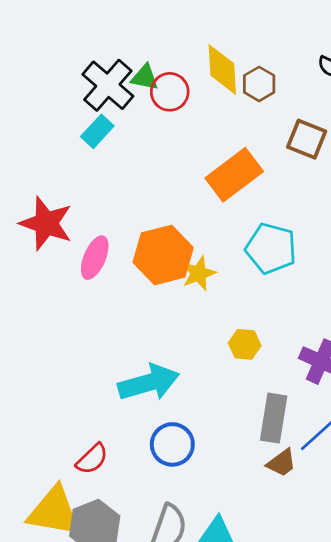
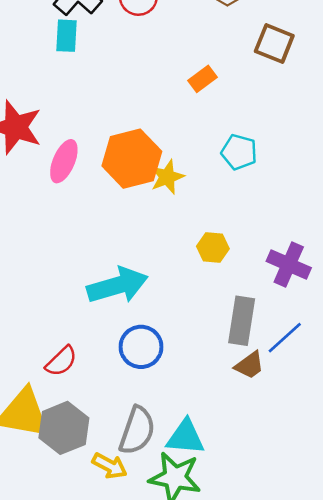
cyan rectangle: (97, 131) -> (66, 36), turned -40
orange rectangle: (234, 175) -> (202, 79), size x0.5
cyan pentagon: (271, 248) -> (239, 152), size x0.7

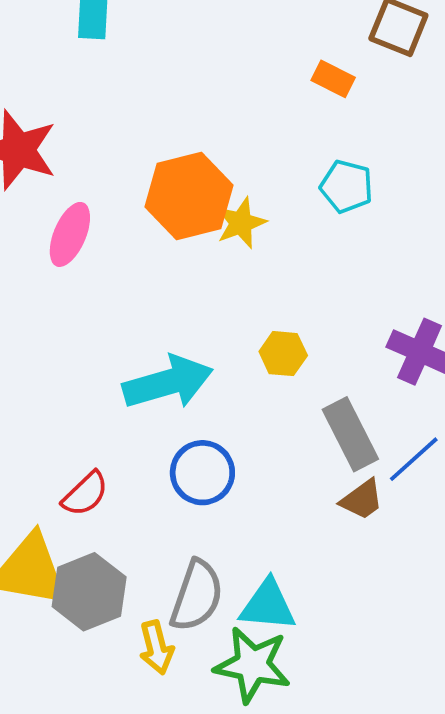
orange rectangle: (202, 79) -> (333, 79), moved, turned 64
pink ellipse: (64, 161) -> (70, 234), moved
yellow hexagon: (213, 248) -> (283, 354), moved
gray rectangle: (242, 321) -> (350, 434), turned -36
yellow arrow: (110, 466) -> (156, 647), turned 48

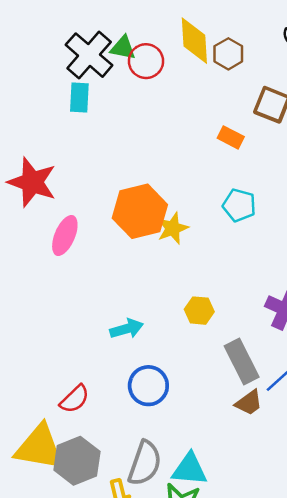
cyan arrow: (168, 382) -> (127, 329), size x0.6

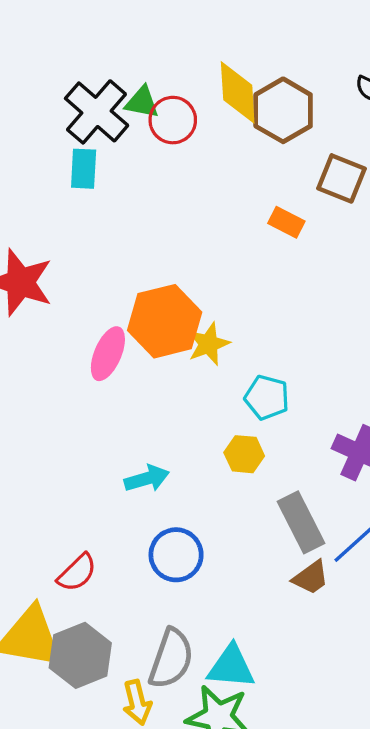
brown hexagon: (228, 54) -> (283, 110), size x1.5
cyan pentagon: (239, 205) -> (267, 397), moved
pink ellipse: (65, 236) -> (108, 354), moved

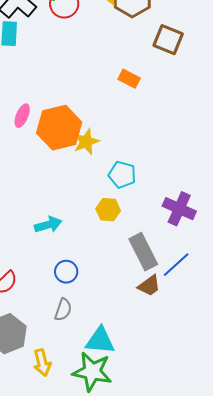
orange rectangle: (286, 222) -> (129, 79), moved
pink ellipse: (108, 354) -> (22, 116), moved, size x0.7
blue circle: (176, 555) -> (66, 272), size x0.7
gray semicircle: (171, 659) -> (63, 310), moved, size x0.6

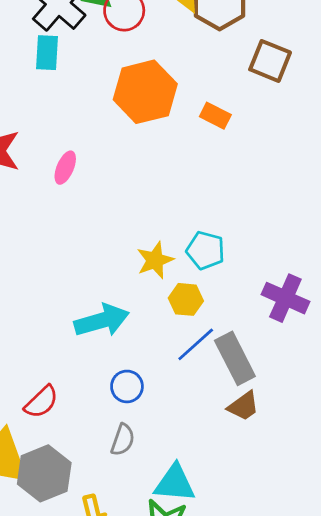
orange hexagon: (59, 128) -> (145, 92), moved
yellow star: (86, 142) -> (155, 260), moved
cyan arrow: (48, 225) -> (102, 321), size x1.4
blue line: (176, 265) -> (196, 344), moved

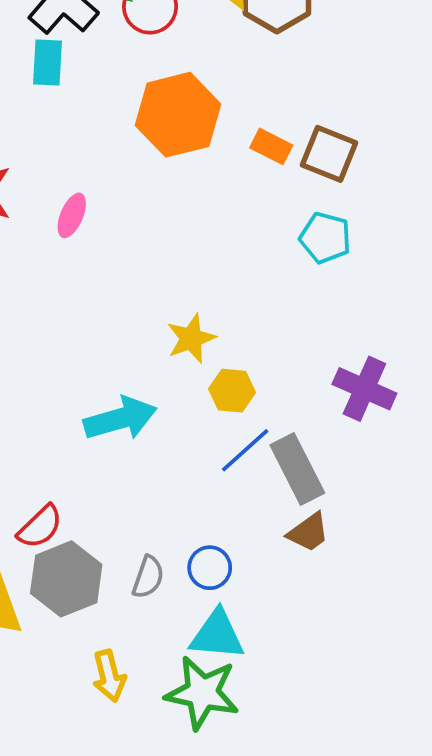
brown square: (270, 61) -> (329, 154), moved
cyan pentagon: (206, 250) -> (325, 238), moved
blue circle: (127, 386) -> (210, 568), moved
gray hexagon: (44, 473) -> (66, 579), moved

